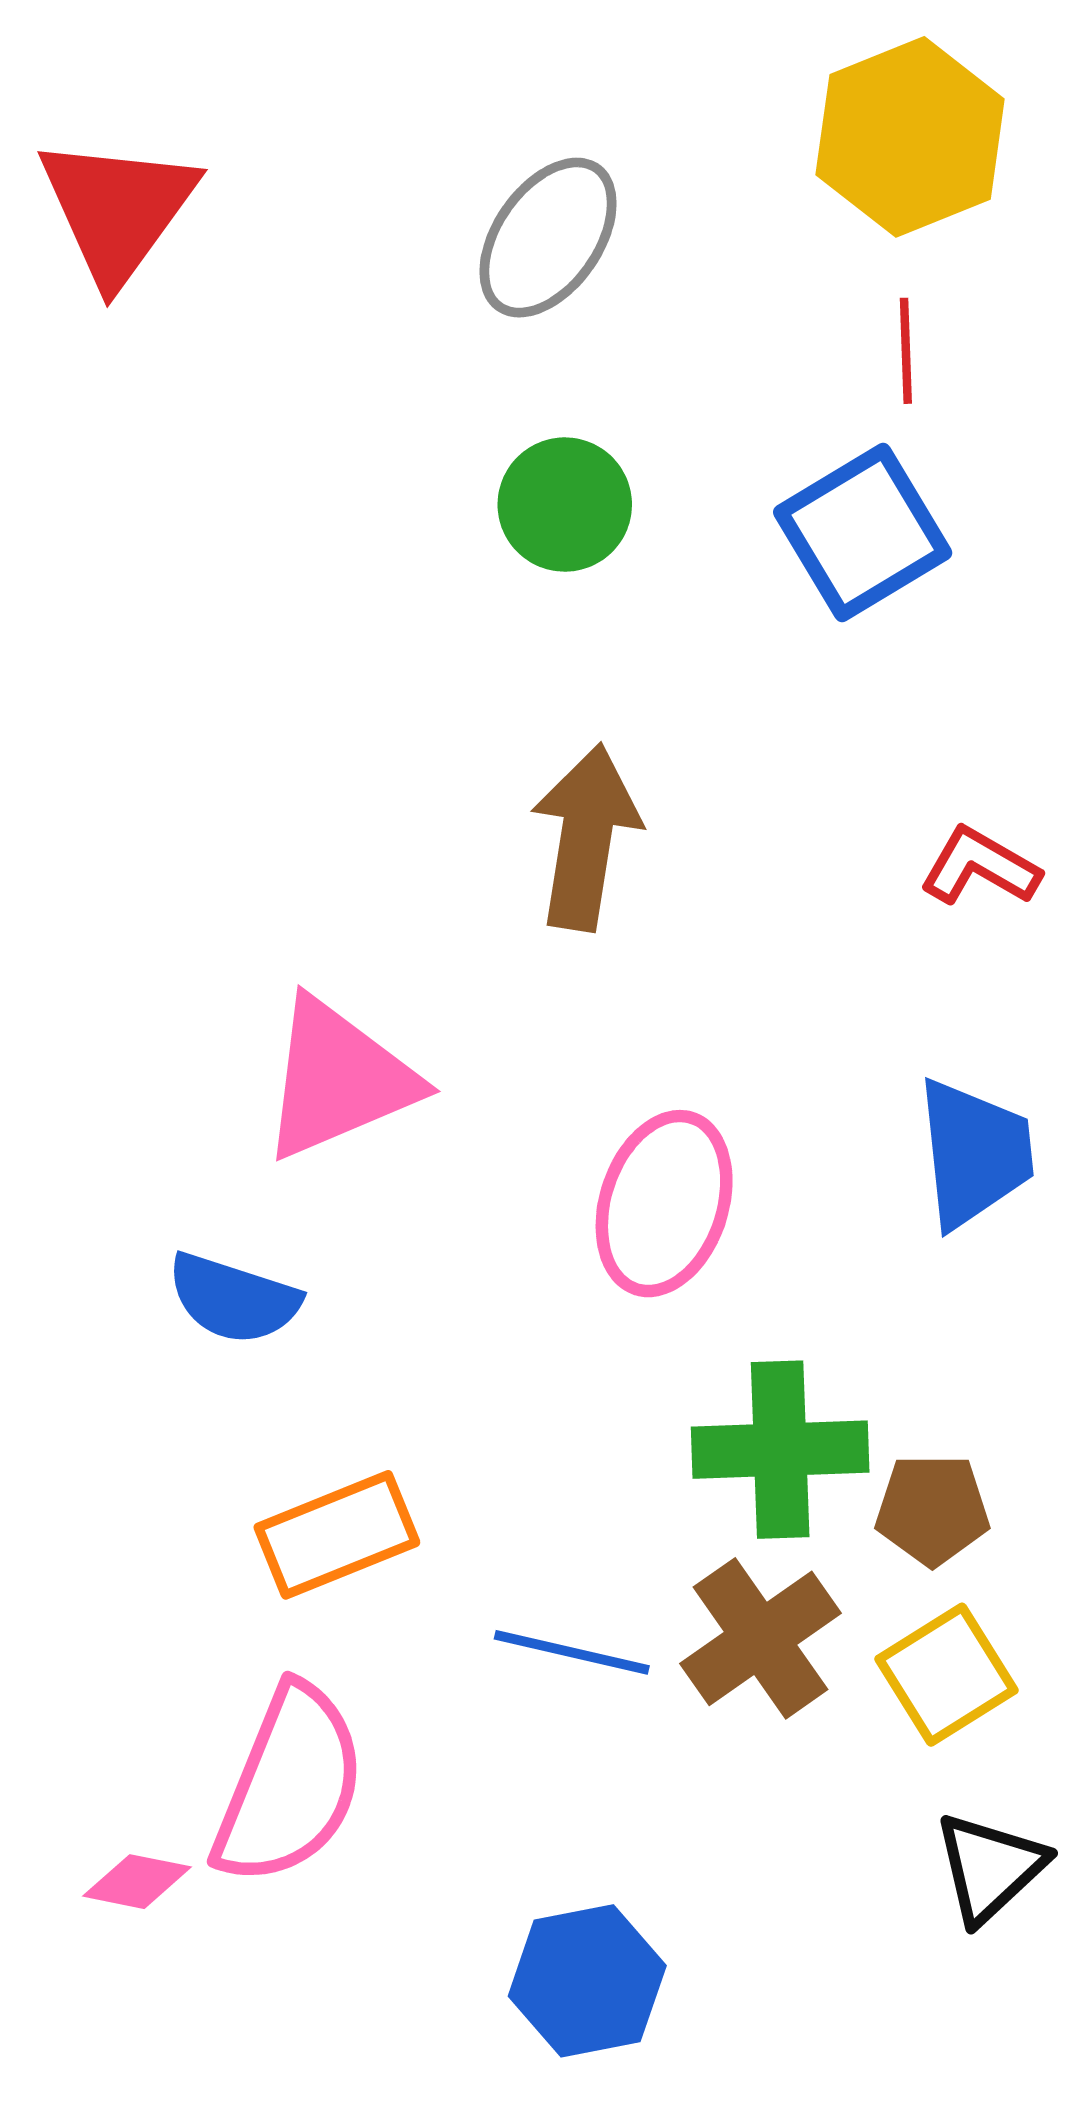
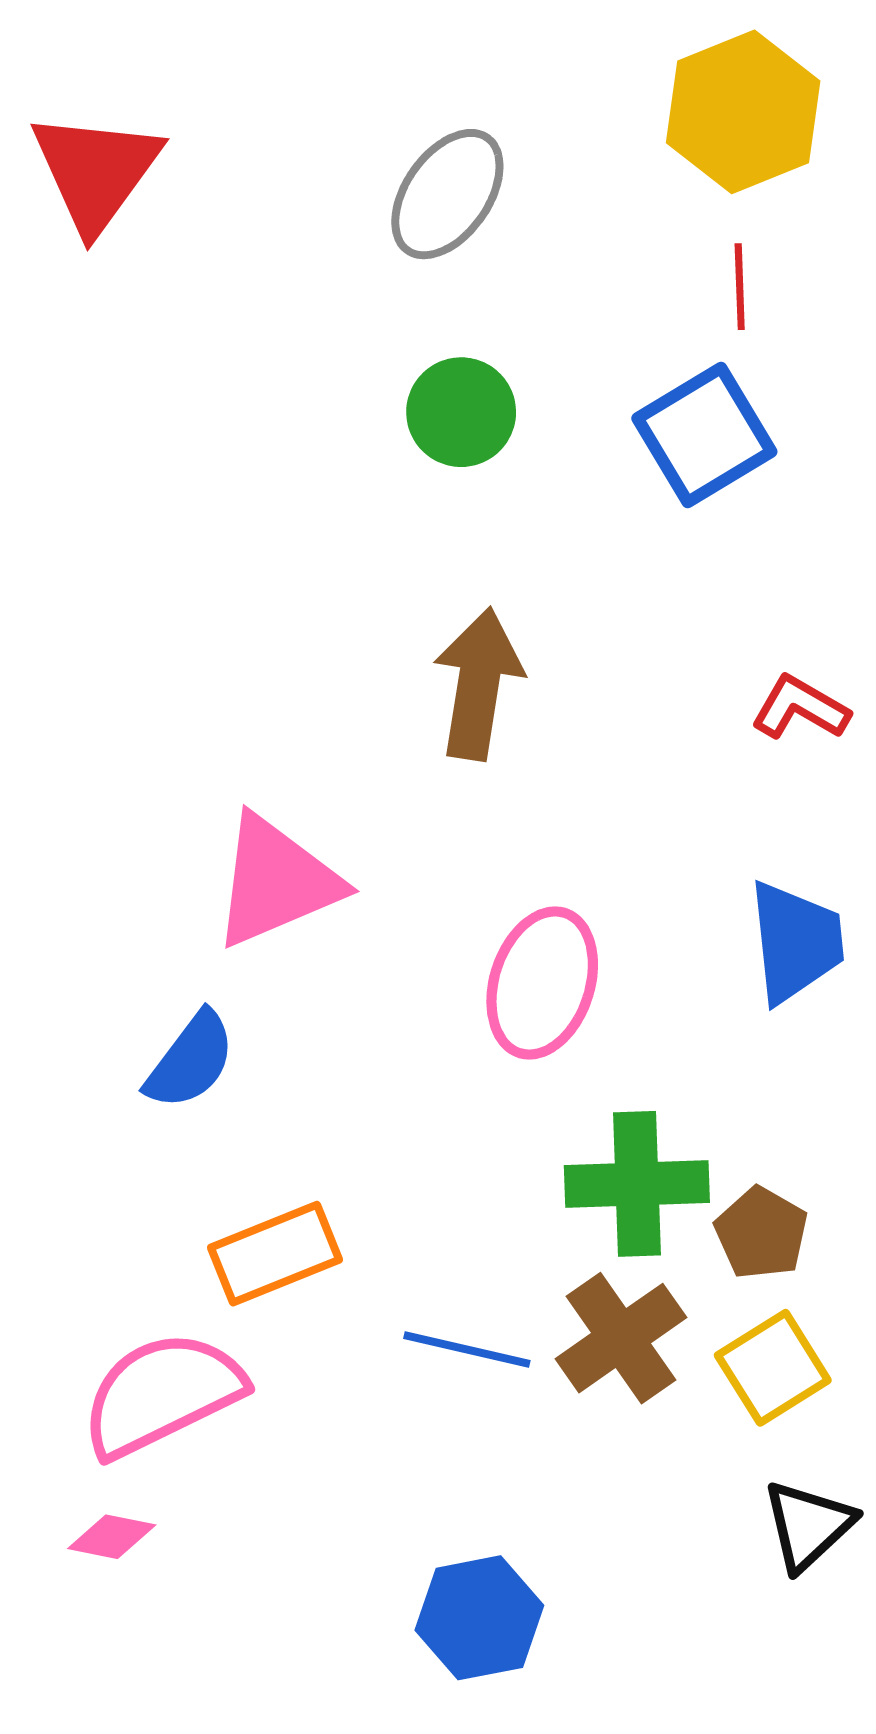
blue semicircle: (233, 1299) -> (191, 1061), turned -71
brown pentagon: (932, 1510) -> (761, 1233), turned 30
pink semicircle: (289, 1785) -> (162, 1394), moved, turned -138

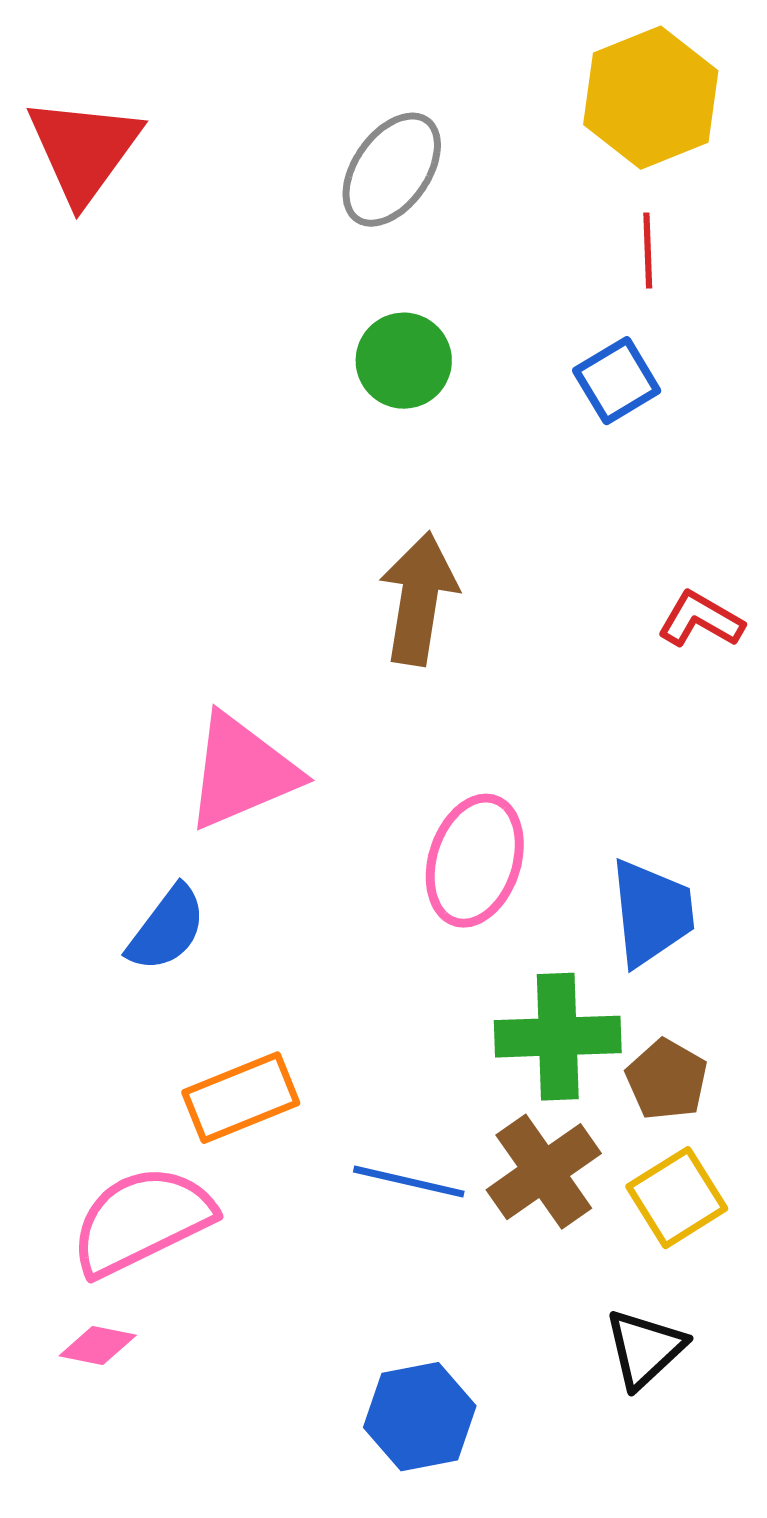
blue square: (704, 435) -> (617, 381), size x0.7
blue trapezoid: (796, 942) -> (652, 913), moved
black triangle: (808, 1525) -> (645, 1349), moved

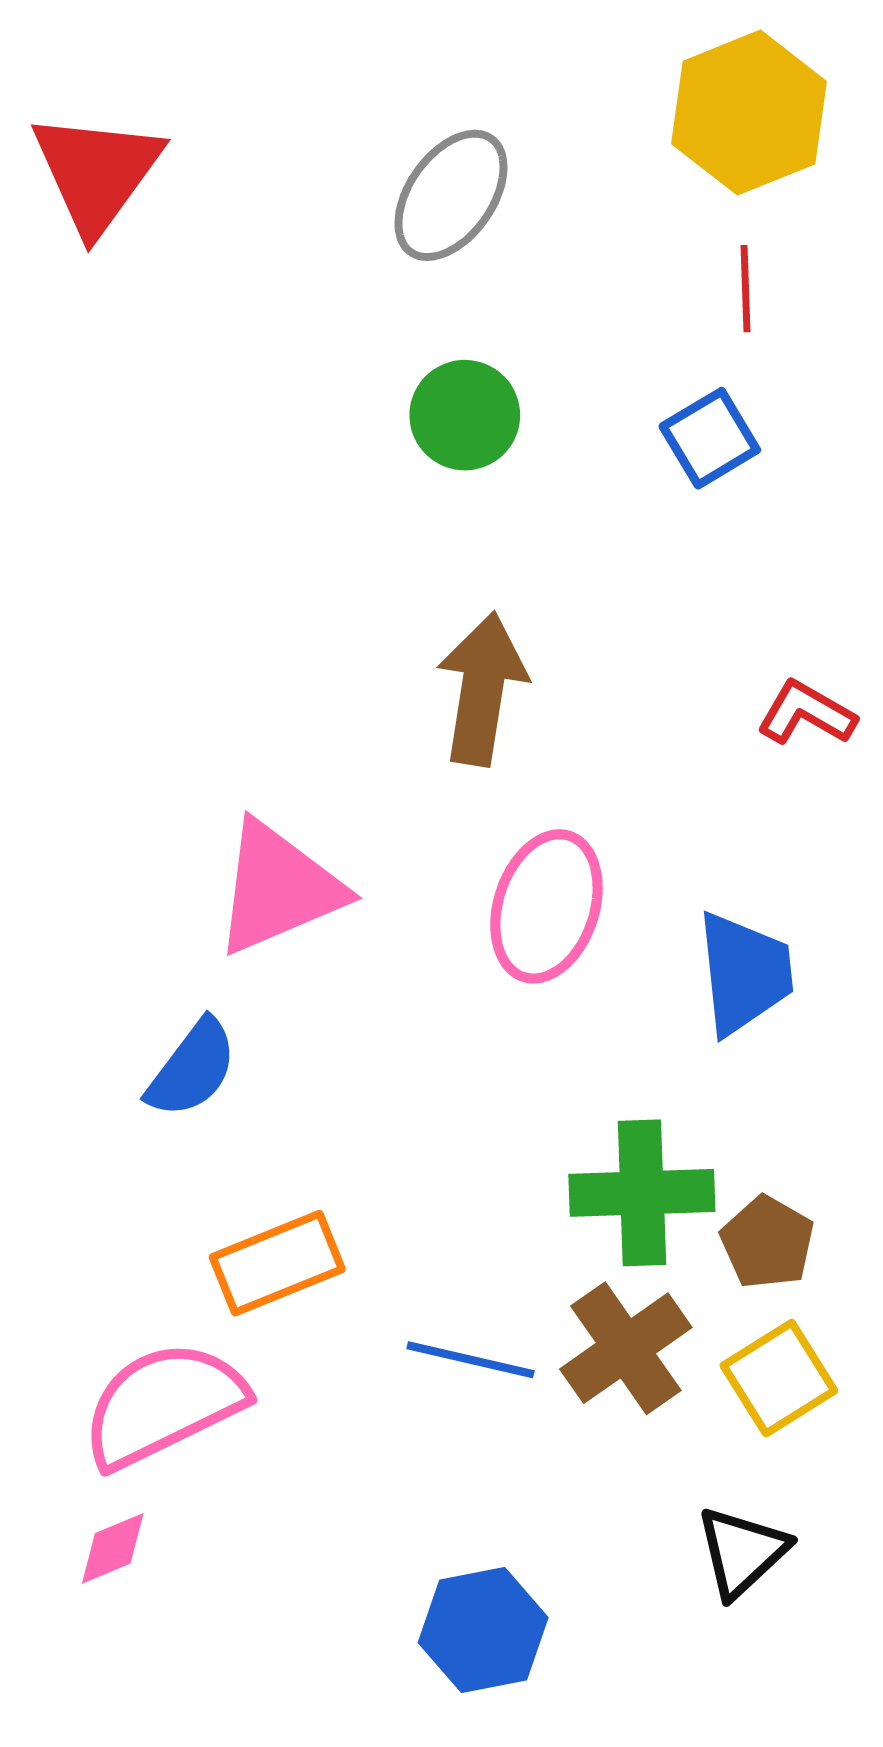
pink ellipse: (475, 861) -> (546, 906), moved
blue trapezoid: (652, 913) -> (744, 973), moved
pink diamond: (98, 1346) -> (113, 1548), turned -34

